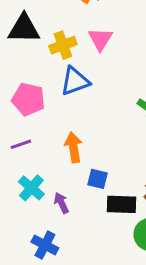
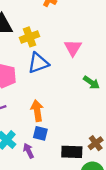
pink triangle: (100, 39) -> (73, 48), moved
blue square: (97, 179) -> (40, 133), moved

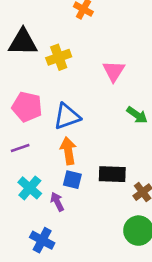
blue triangle: (38, 63) -> (67, 116), moved
black rectangle: (72, 152) -> (112, 174), moved

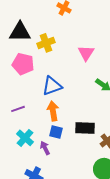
pink pentagon: (27, 107) -> (23, 64), moved

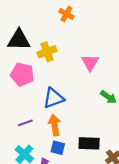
purple line: (18, 109) -> (25, 123), moved

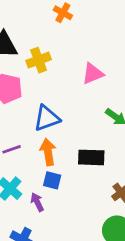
pink triangle: (90, 63) -> (93, 74), turned 36
black rectangle: (89, 143) -> (91, 157), moved

